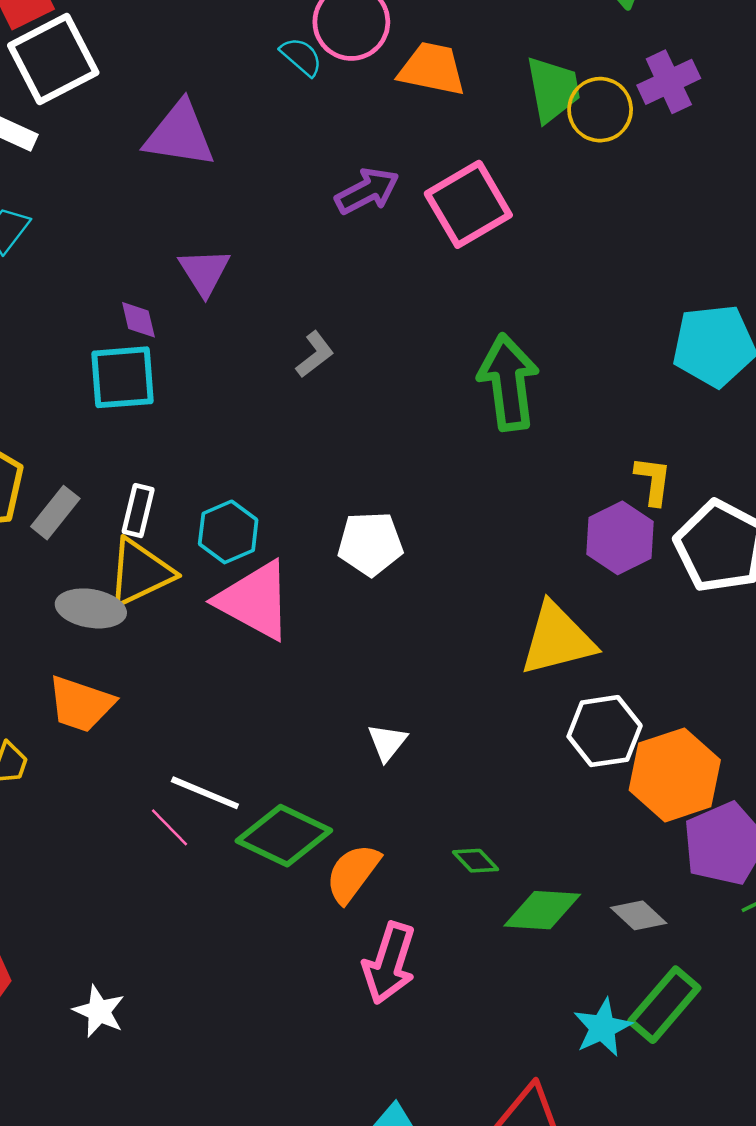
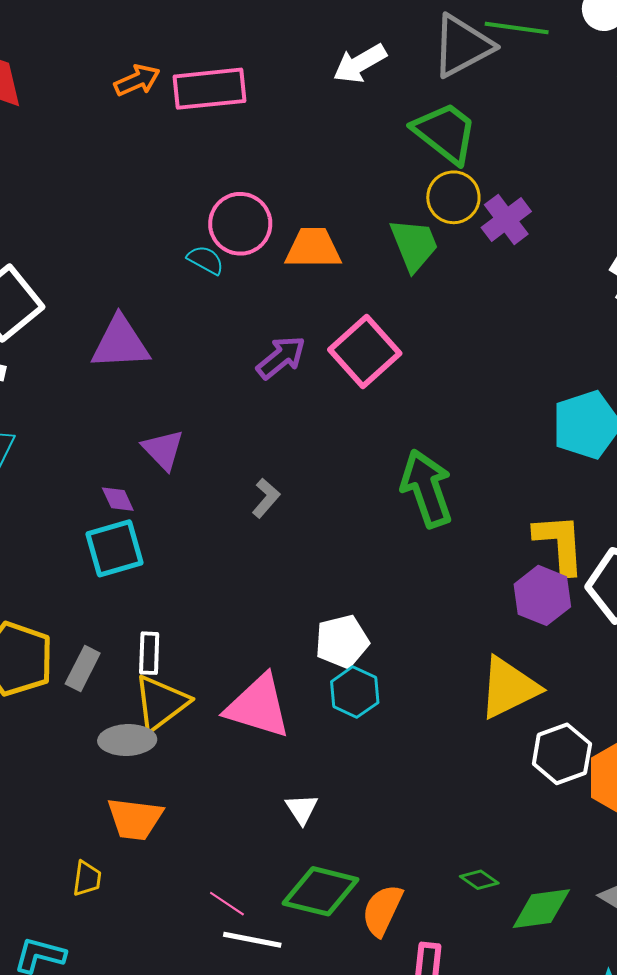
yellow circle: (600, 110) -> (453, 197), moved
yellow L-shape: (653, 481) -> (560, 544), size x1.6
cyan hexagon: (228, 532) -> (355, 692), moved
white triangle: (387, 742) -> (302, 809), moved
white line: (205, 793) -> (252, 940), moved

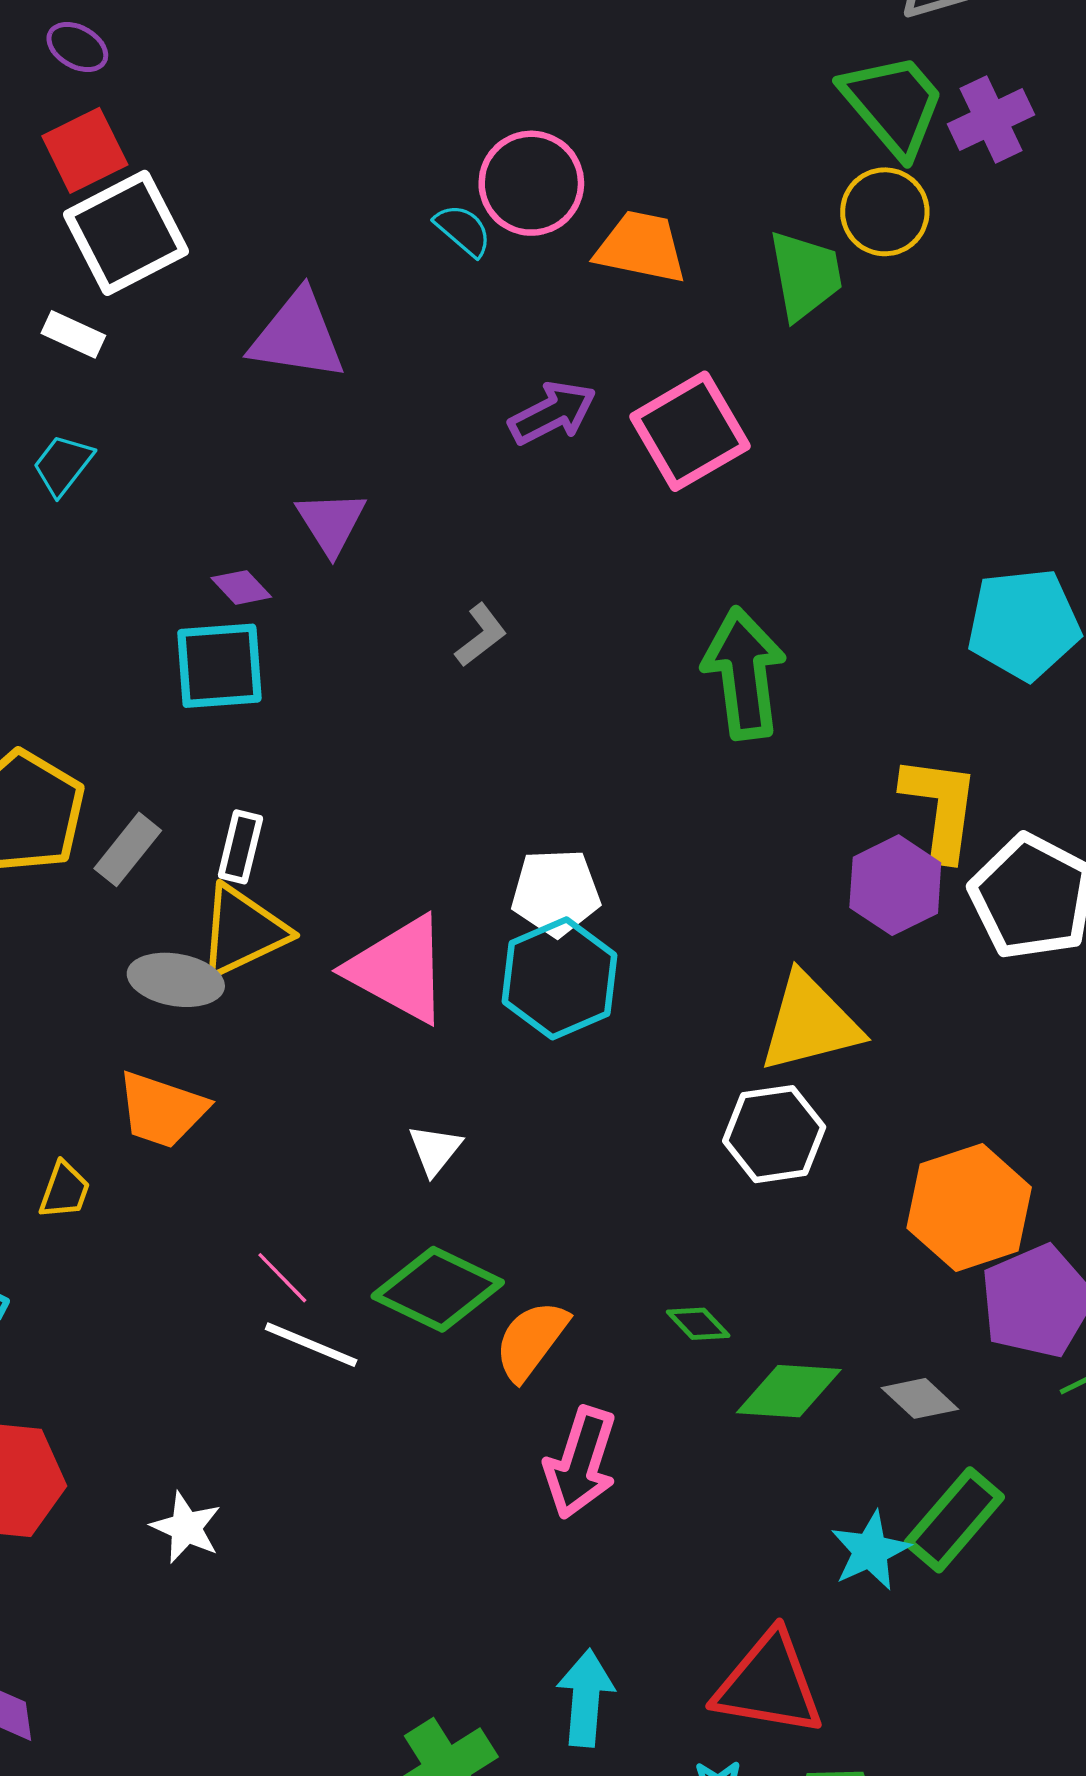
purple cross: (506, 219) -> (991, 119), moved
purple diamond: (118, 499) -> (241, 587), turned -30
cyan hexagon: (355, 692) -> (560, 978), size x1.4
white hexagon: (562, 754) -> (774, 1134), moved

